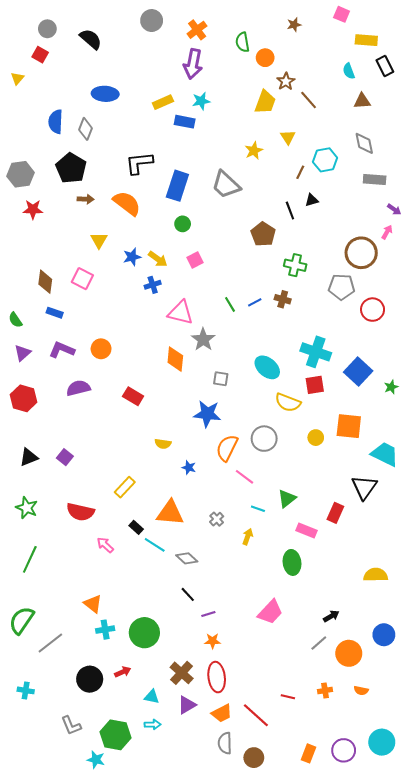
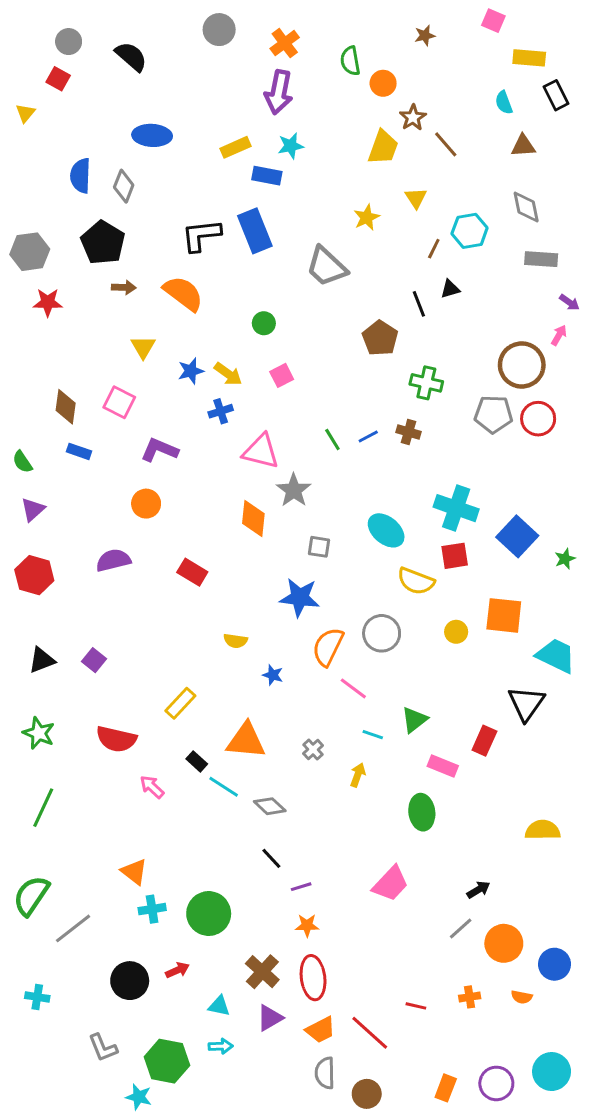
blue rectangle: (177, 186) -> (255, 231), moved, turned -40
red circle: (373, 310) -> (538, 419), moved
purple L-shape: (62, 350) -> (159, 450), moved
blue circle: (384, 635) -> (555, 964), moved

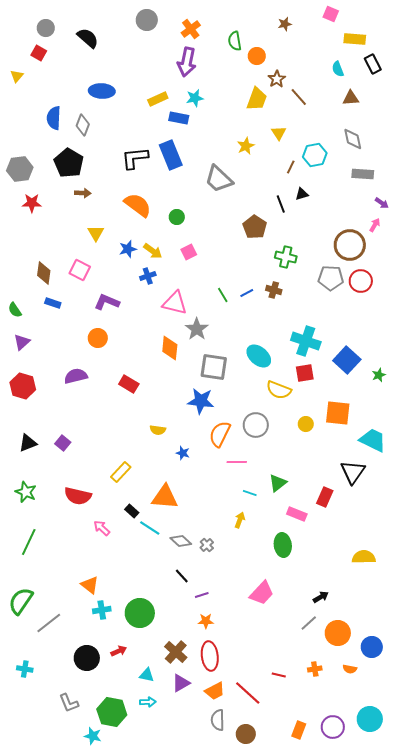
orange semicircle: (183, 293) -> (138, 205), moved
gray square: (319, 547) -> (214, 367), size x1.8
pink line: (353, 688) -> (237, 462), turned -36
gray cross: (313, 750) -> (207, 545), moved

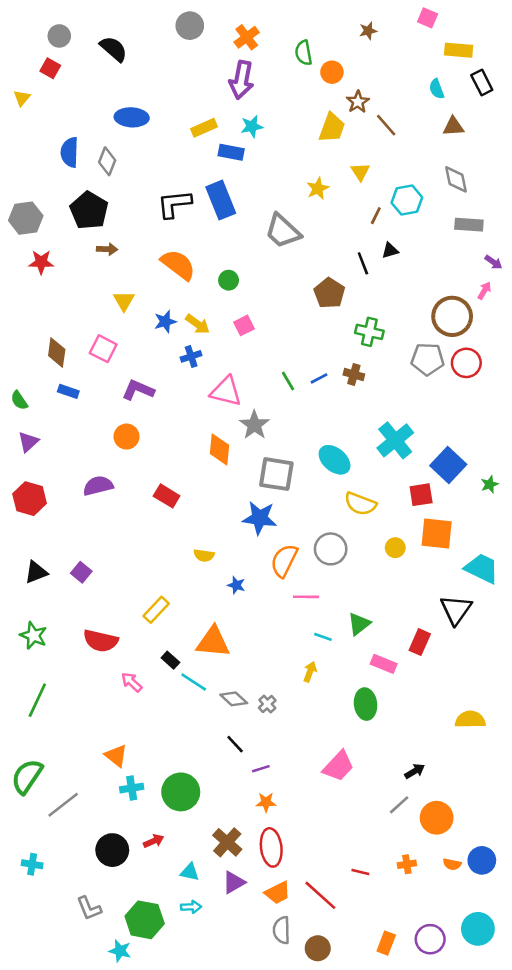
cyan cross: (306, 341) -> (395, 440), turned 32
red square: (305, 373) -> (421, 495), moved
blue circle: (372, 647) -> (482, 860), moved

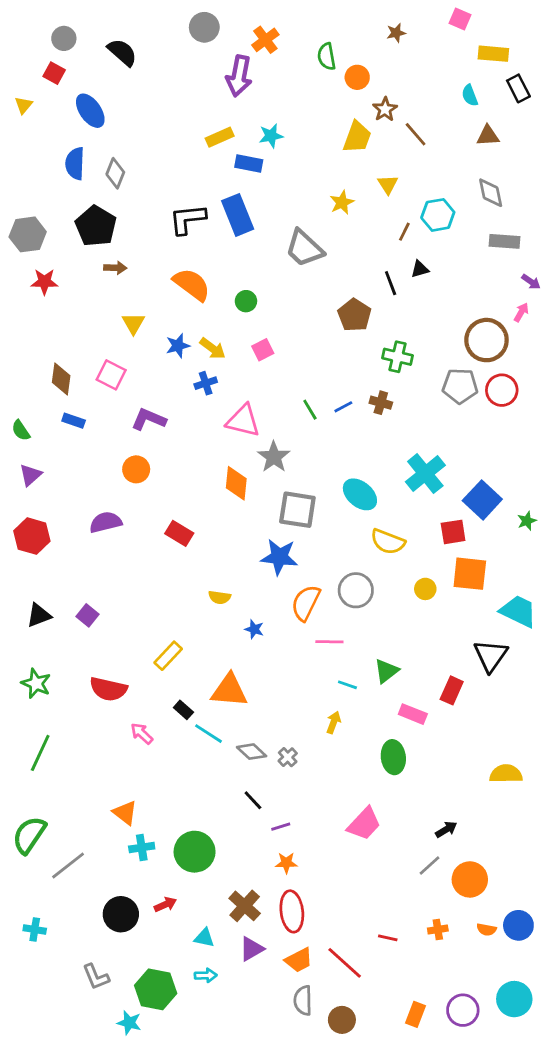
purple arrow: (241, 80) -> (239, 76), moved
blue ellipse: (132, 117) -> (90, 111), moved, turned 52

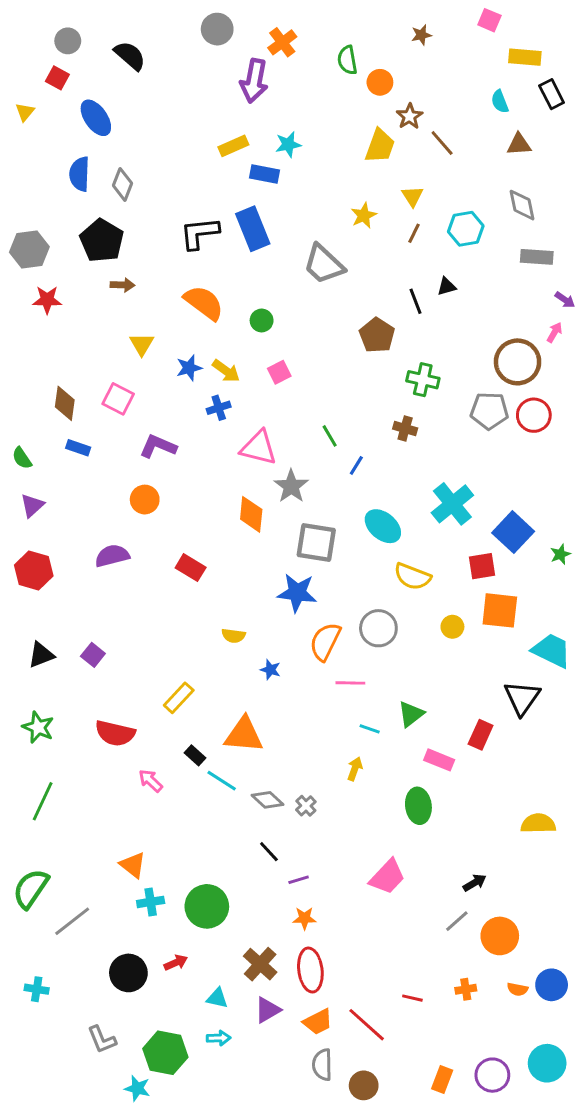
brown line: (404, 232) -> (414, 233), moved
blue line: (343, 407) -> (356, 465), moved, turned -30

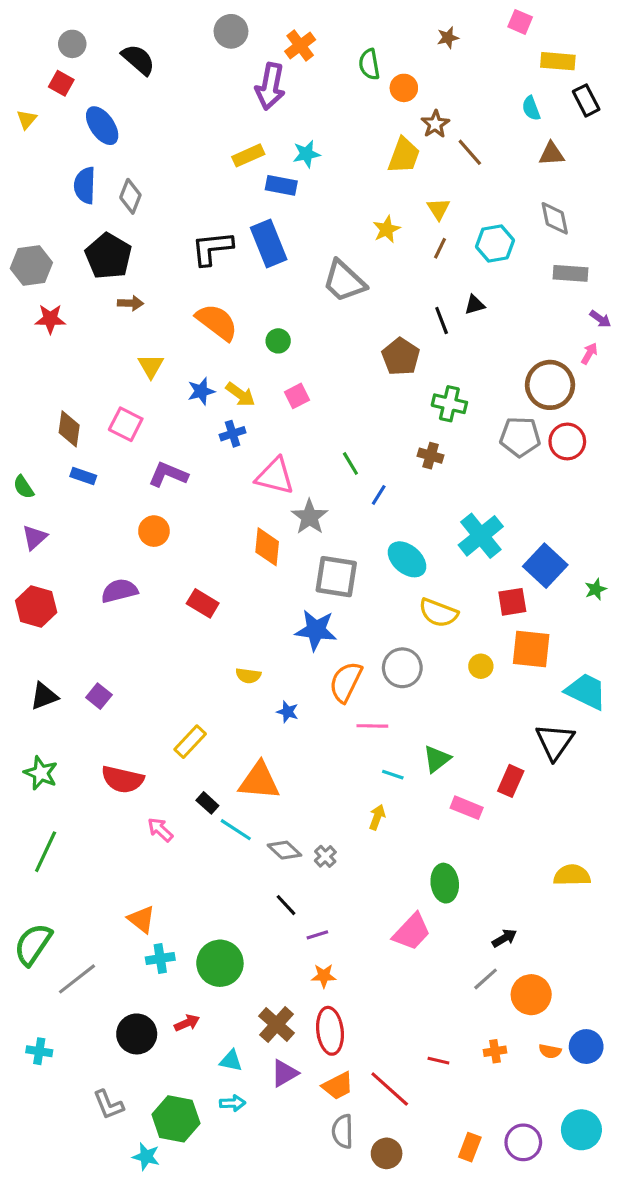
green ellipse: (418, 806) -> (445, 883), moved

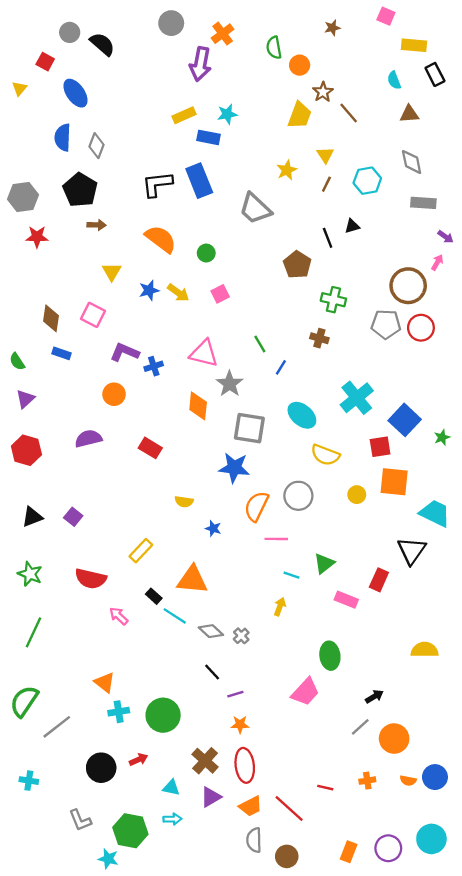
gray circle: (72, 44) -> (70, 32), moved
blue cross: (233, 434) -> (154, 366), moved

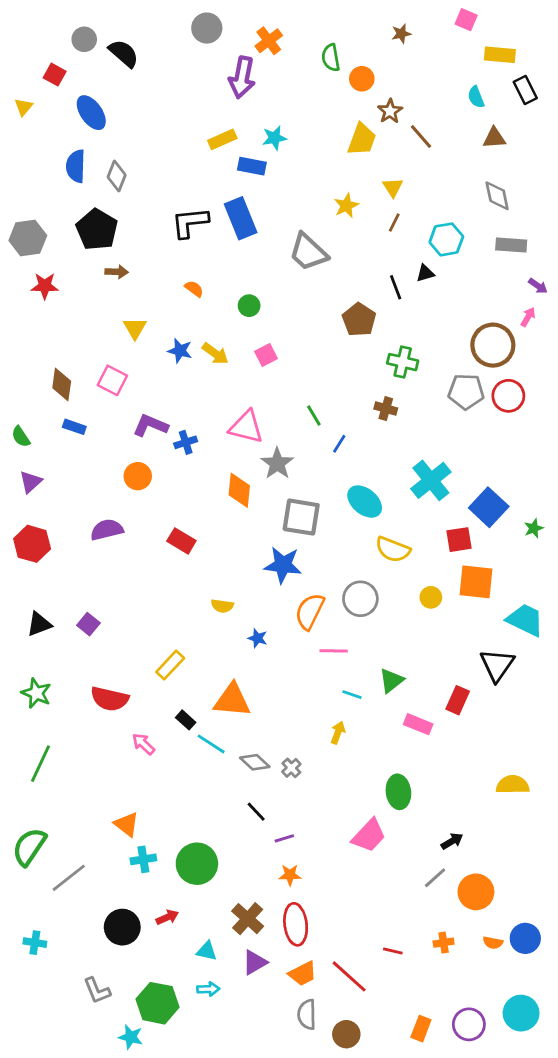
cyan hexagon: (367, 181) -> (446, 239), moved
orange semicircle: (161, 239) -> (194, 289), size x0.5
blue star: (149, 290) -> (180, 351), turned 30

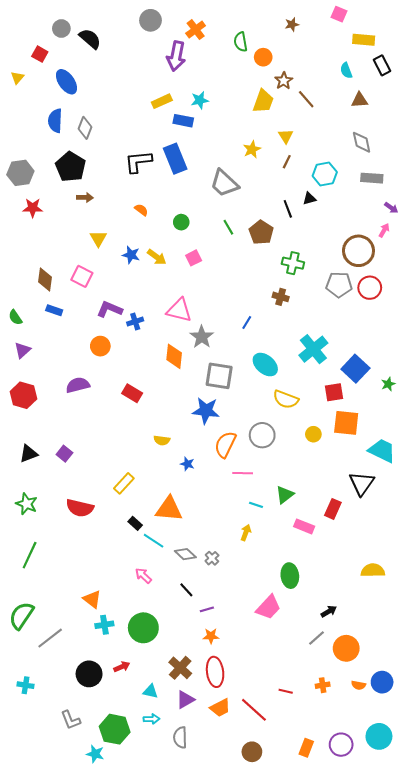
green line: (314, 416) -> (228, 227), moved
pink arrow: (143, 744) -> (143, 576), moved
gray semicircle: (307, 1014) -> (180, 737), moved

